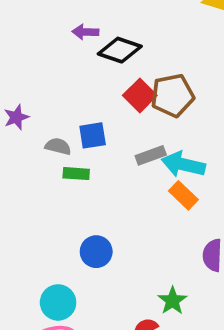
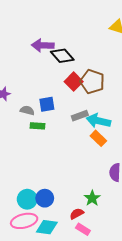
purple arrow: (85, 32) -> (43, 45), size x1.5
black diamond: (120, 50) -> (62, 56), turned 30
brown pentagon: (172, 95) -> (92, 82), turned 30
blue circle: (96, 252) -> (45, 198), moved

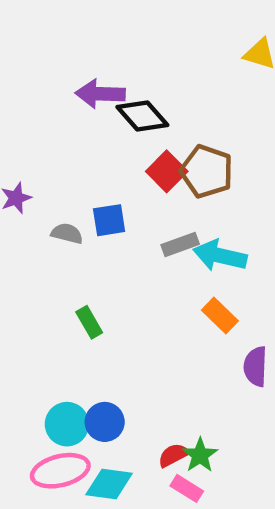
green rectangle: (38, 126) -> (89, 322), moved, turned 56
orange rectangle: (98, 138) -> (220, 315), moved
green star: (92, 198) -> (200, 455), moved

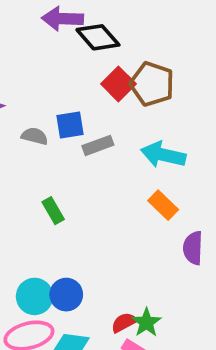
gray rectangle: (180, 245) -> (98, 145), moved

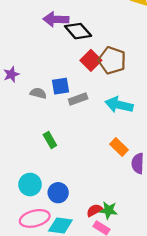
orange rectangle: (163, 205) -> (119, 147), moved
cyan circle: (35, 296) -> (30, 184), moved
green star: (146, 323) -> (109, 210), turned -30

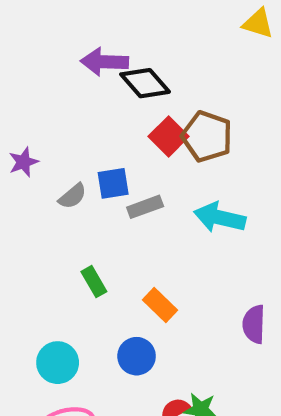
gray semicircle: (38, 93) -> (73, 196), turned 126
orange rectangle: (119, 147) -> (160, 305), moved
blue circle: (58, 193) -> (137, 356), moved

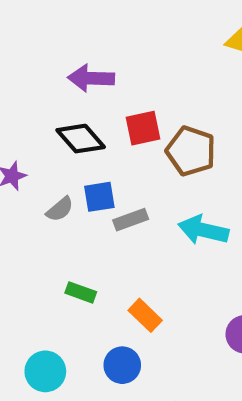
black diamond: (145, 83) -> (81, 139), moved
red square: (169, 136) -> (143, 128), moved, turned 33
green rectangle: (94, 282) -> (81, 292), turned -40

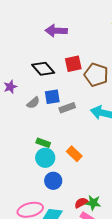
purple arrow: (91, 78) -> (56, 31), moved
blue circle: (122, 365) -> (53, 181), moved
cyan circle: (45, 371) -> (45, 158), moved

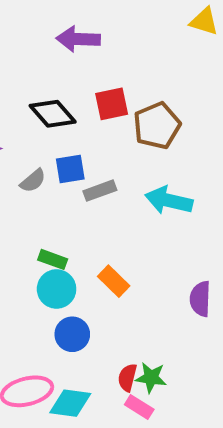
brown pentagon: (96, 75) -> (157, 126), turned 30
red semicircle: (81, 203) -> (127, 378), turned -48

